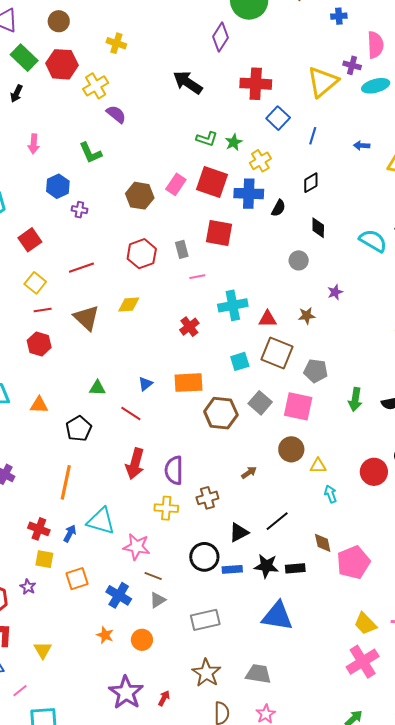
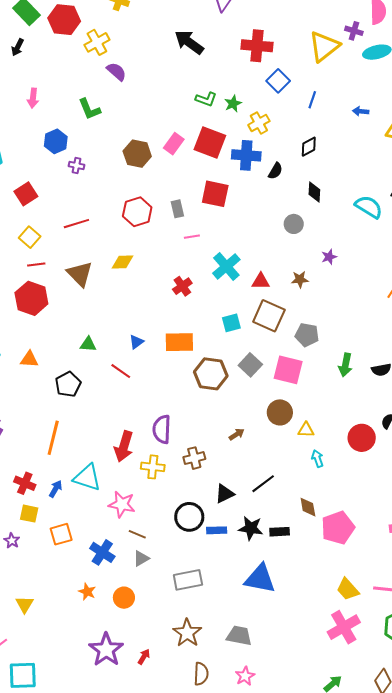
cyan cross: (233, 305) -> (226, 266), turned -32
red hexagon: (39, 344) -> (31, 298), size x1.4
red arrow: (135, 464) -> (124, 446), moved

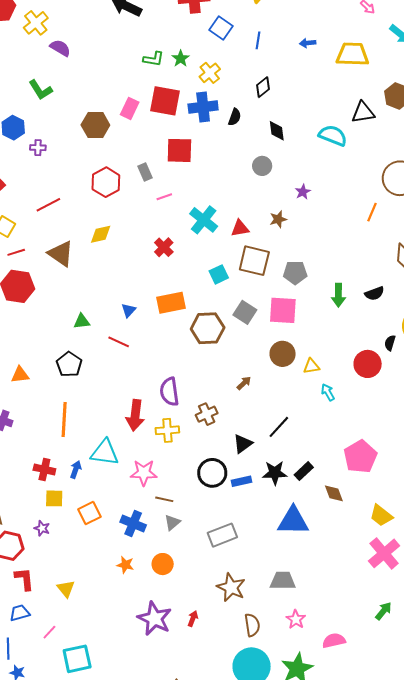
orange triangle: (29, 359) -> (20, 375), moved
brown diamond: (308, 507) -> (334, 493), moved
black rectangle: (280, 532) -> (304, 471), turned -30

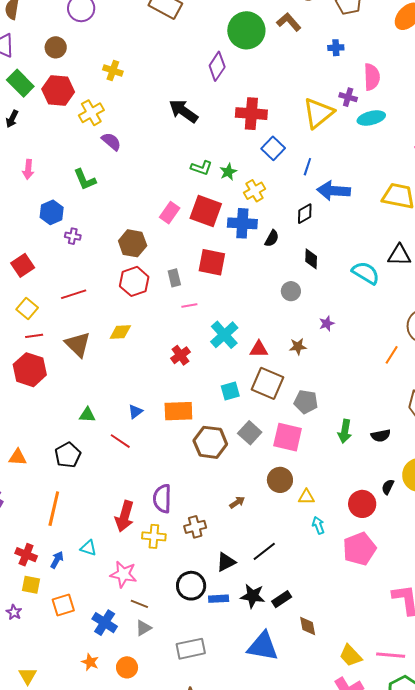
blue arrow: (308, 43) -> (334, 191), moved, size x2.0
brown hexagon: (95, 125) -> (133, 243), moved
cyan triangle: (105, 453) -> (88, 548), size x0.6
pink pentagon: (360, 457) -> (360, 549), moved

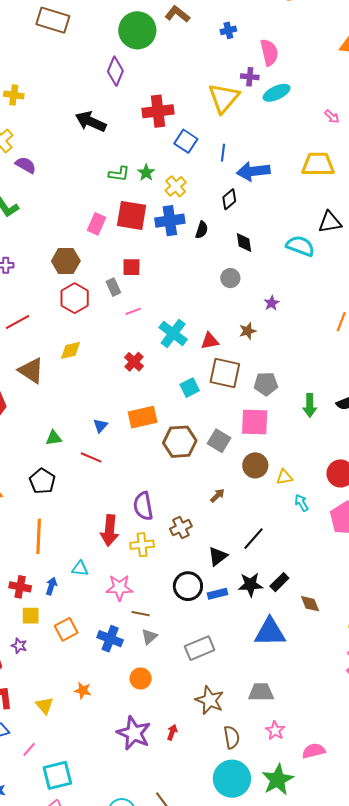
red square: (212, 262) -> (131, 267), moved, size x0.7
gray square: (250, 433) -> (219, 441), moved
orange star: (90, 662) -> (83, 690), moved

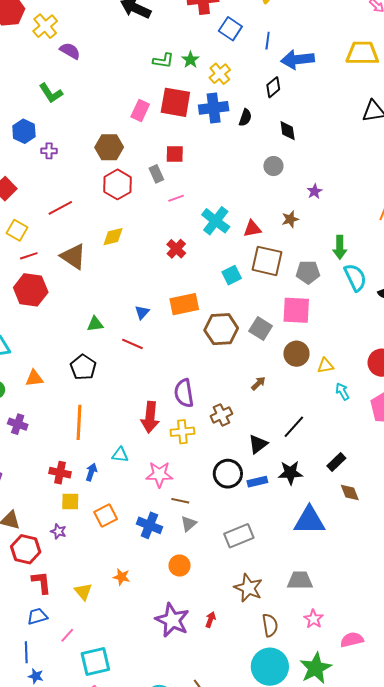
cyan semicircle: (300, 246) -> (355, 277), moved, turned 44
green arrow: (310, 405) -> (340, 247), moved
black rectangle: (279, 582) -> (336, 462), moved

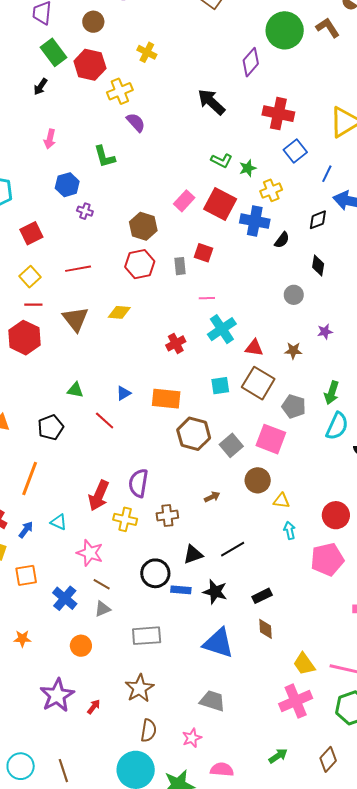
pink line: (176, 198) -> (207, 298), moved
cyan semicircle: (355, 277) -> (337, 426), turned 32
orange star: (122, 577) -> (22, 639), turned -30
gray trapezoid: (300, 580) -> (212, 701), moved

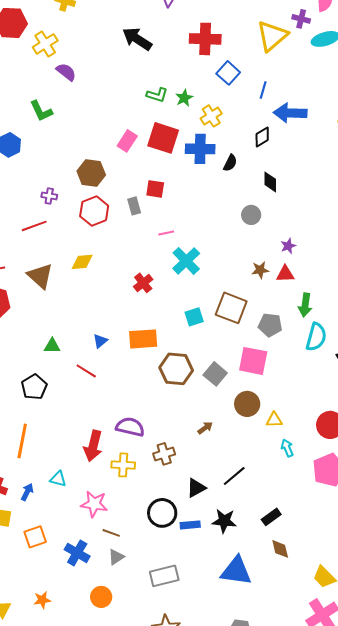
purple cross: (85, 211) -> (49, 196), moved
red triangle: (254, 348) -> (285, 274), moved
purple semicircle: (138, 483) -> (130, 427), turned 104

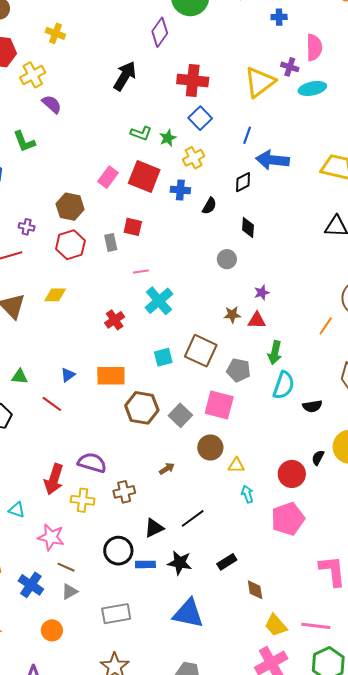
black arrow: (137, 39) -> (125, 76), turned 84
blue square: (228, 73) -> (200, 118), moved
blue cross: (200, 149) -> (180, 190), size x0.7
brown diamond: (280, 549) -> (255, 590), moved

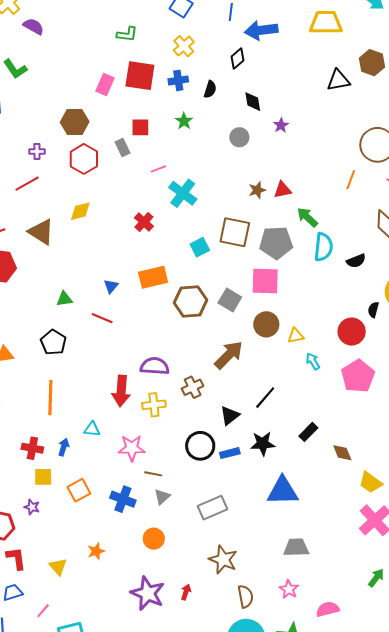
green star: (168, 138) -> (184, 121), moved
purple star: (262, 293) -> (281, 125), moved
green arrow: (275, 353) -> (307, 217), turned 135
gray pentagon: (239, 370) -> (276, 243), size x1.4
brown arrow: (167, 469) -> (229, 355), size x2.0

